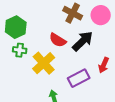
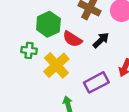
green hexagon: (16, 27) -> (48, 24), moved
black arrow: (83, 41) -> (101, 40), size x0.7

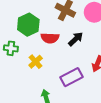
red semicircle: (72, 39) -> (50, 38), turned -30
yellow cross: (56, 65) -> (36, 62), size x0.6

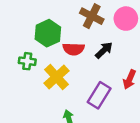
yellow cross: (36, 62) -> (56, 77), size x1.5
purple rectangle: (72, 77) -> (99, 95), turned -30

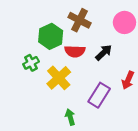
brown cross: (92, 16) -> (79, 20), moved
green cross: (27, 61) -> (31, 63), turned -35

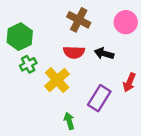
green hexagon: (51, 36) -> (20, 37), moved
black arrow: (104, 52) -> (104, 53), turned -120

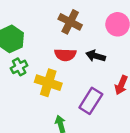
yellow cross: (57, 80) -> (48, 83), turned -30

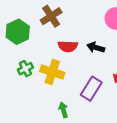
brown cross: (70, 22) -> (51, 16), moved, turned 30
green cross: (19, 67) -> (25, 69), moved

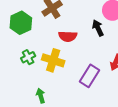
black arrow: (96, 47) -> (98, 28), moved, turned 49
green arrow: (63, 110) -> (41, 96), moved

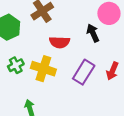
purple rectangle: (90, 76) -> (84, 72), moved

